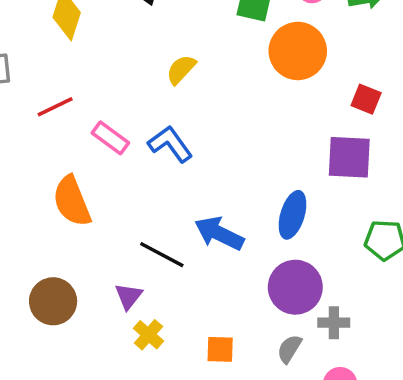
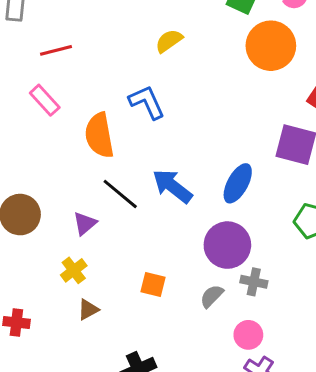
pink rectangle: (110, 138) -> (45, 100), moved
orange semicircle: (72, 201) -> (99, 135), moved
yellow cross: (148, 335) -> (74, 270), moved

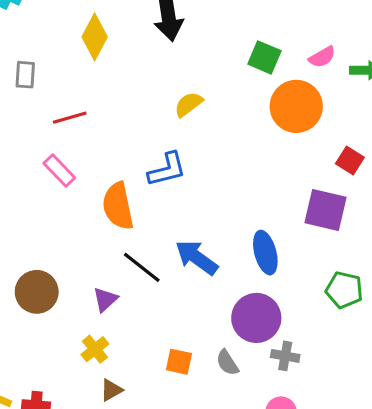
blue L-shape: (147, 102) -> (167, 169), turned 102
blue ellipse: (238, 183) -> (265, 253), turned -42
gray semicircle: (212, 296) -> (227, 363), moved, turned -75

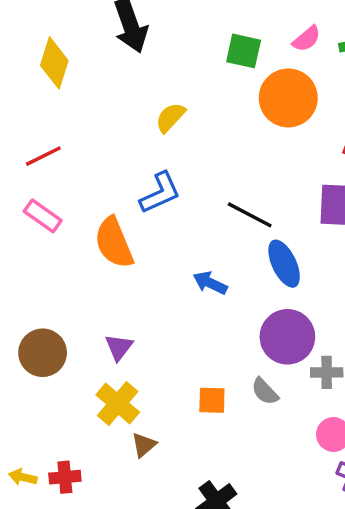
blue arrow: (197, 257) -> (210, 283), size x0.7
black line: (142, 267) -> (250, 215), moved
yellow cross: (95, 349) -> (118, 404), size x1.4

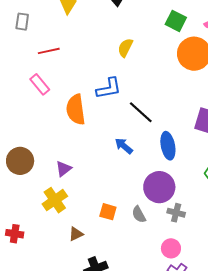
yellow semicircle: (170, 117) -> (125, 48), turned -30
black line: (250, 215) -> (141, 112), moved
brown triangle: (144, 445) -> (76, 234), moved

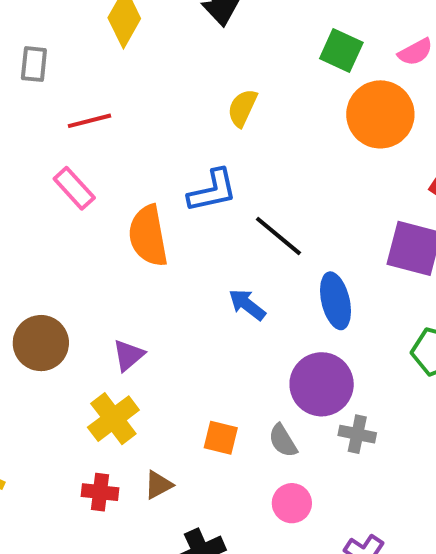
red cross: (15, 234) -> (100, 492), moved
pink circle: (171, 248) -> (292, 503), moved

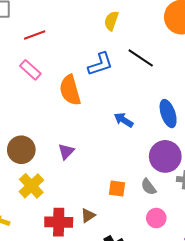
black line: (278, 236) -> (141, 58), moved
yellow cross: (113, 419) -> (31, 186), moved
red cross: (100, 492) -> (59, 222), size x1.5

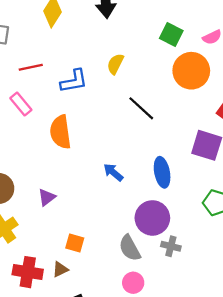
blue L-shape: (100, 64) -> (74, 81), moved
gray semicircle: (148, 187) -> (130, 248), size x1.4
orange square: (117, 189) -> (75, 243), moved

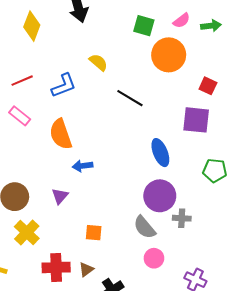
yellow semicircle: (115, 64) -> (98, 62), turned 114
blue arrow: (113, 172) -> (83, 166), moved, turned -36
brown triangle: (60, 269) -> (86, 269), moved

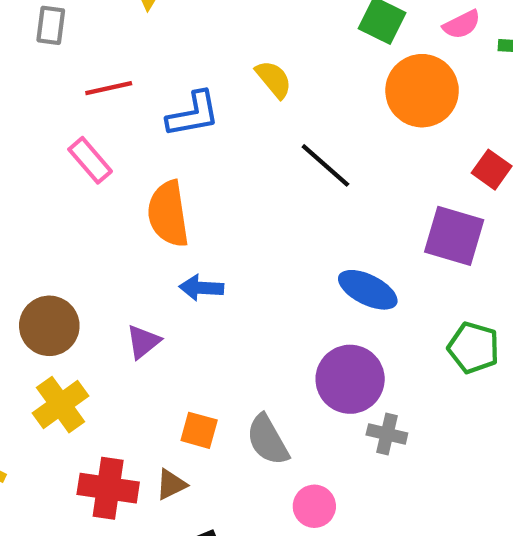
blue ellipse: (160, 153) -> (368, 290), turned -52
gray semicircle: (145, 227) -> (268, 440), moved
brown triangle: (86, 269) -> (171, 484), moved

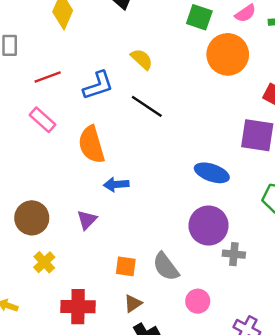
black line: (325, 165) -> (147, 106), moved
yellow cross: (61, 405) -> (44, 262), size x0.7
brown triangle: (171, 484) -> (133, 304), moved

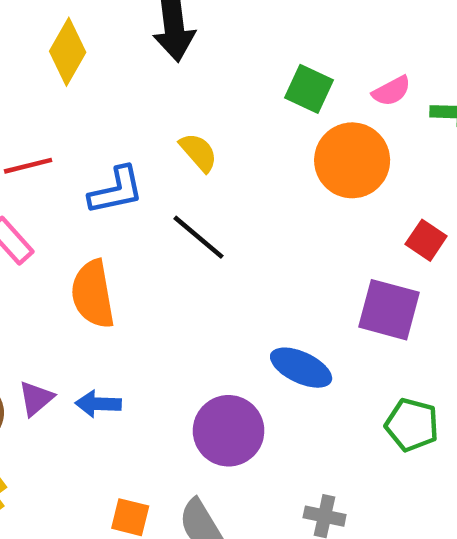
blue arrow: (116, 184) -> (98, 404), moved
purple triangle: (87, 220) -> (36, 398), moved
purple circle: (209, 226) -> (229, 431), moved

